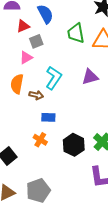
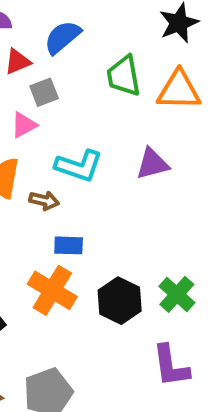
blue semicircle: (45, 14) -> (62, 37), turned -102
cyan L-shape: (54, 78) -> (79, 166), turned 75
orange cross: (40, 140) -> (52, 290), size x1.6

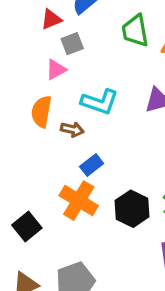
blue rectangle: (69, 245) -> (92, 165), turned -40

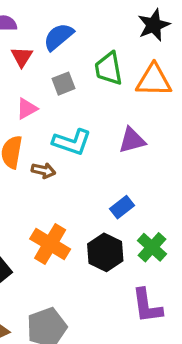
red triangle: (51, 19) -> (22, 57), turned -35
gray square: (72, 44) -> (63, 84), moved
blue rectangle: (92, 165) -> (122, 207), moved

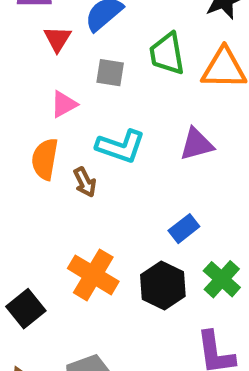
gray square: (63, 84) -> (110, 73), turned 30
brown arrow: (43, 170) -> (85, 182), turned 50

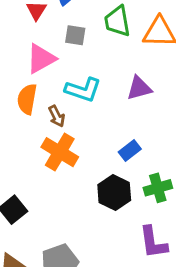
pink triangle: (64, 104) -> (41, 59), size x1.5
orange cross: (93, 275) -> (60, 152), moved
green cross: (222, 279) -> (158, 188), turned 32

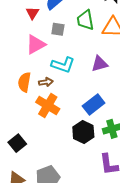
orange semicircle: (27, 99) -> (24, 82), moved
brown arrow: (57, 116) -> (46, 82), turned -72
blue rectangle: (130, 150) -> (94, 104), size x1.5

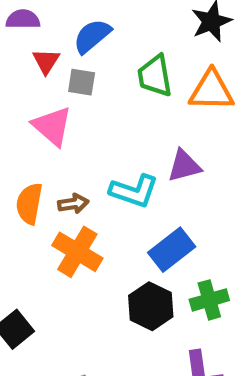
gray square: (58, 29) -> (82, 82), moved
pink triangle: (36, 45) -> (52, 126), turned -50
cyan L-shape: (63, 65) -> (134, 191), moved

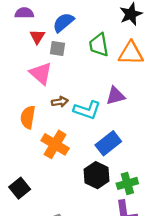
brown arrow: (73, 204) -> (60, 102), moved
green cross: (209, 300) -> (127, 183), moved

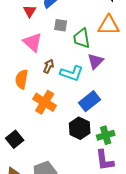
green trapezoid: (99, 45) -> (82, 38), moved
gray square: (57, 48) -> (61, 25), moved
purple triangle: (115, 96) -> (96, 61), turned -30
brown arrow: (60, 102) -> (49, 66), turned -56

